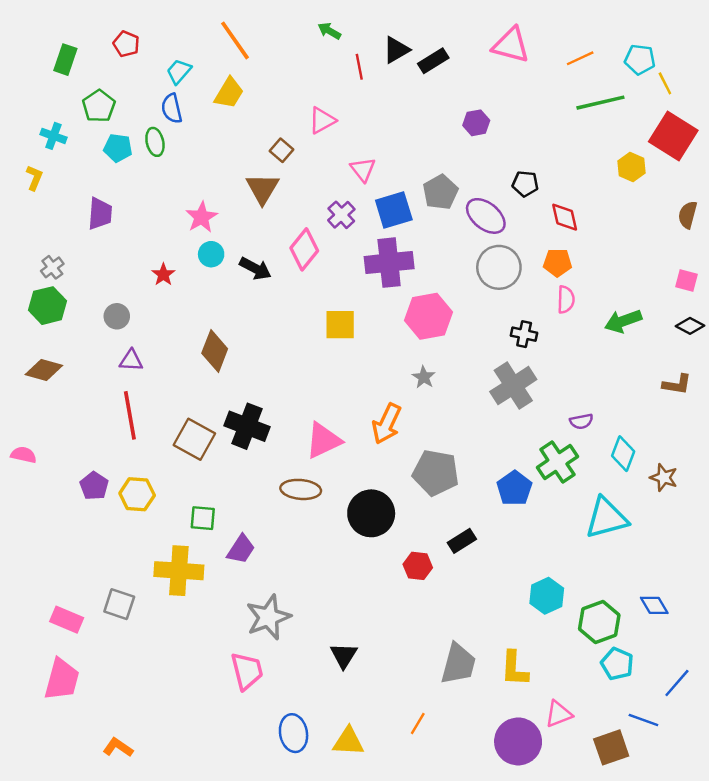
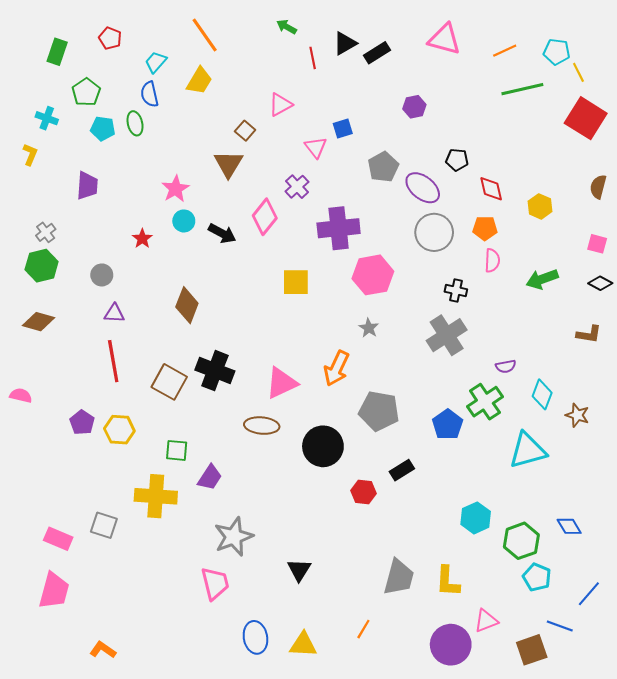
yellow hexagon: (632, 167) -> (540, 206), moved
blue square: (394, 210) -> (343, 129), moved, size x0.6

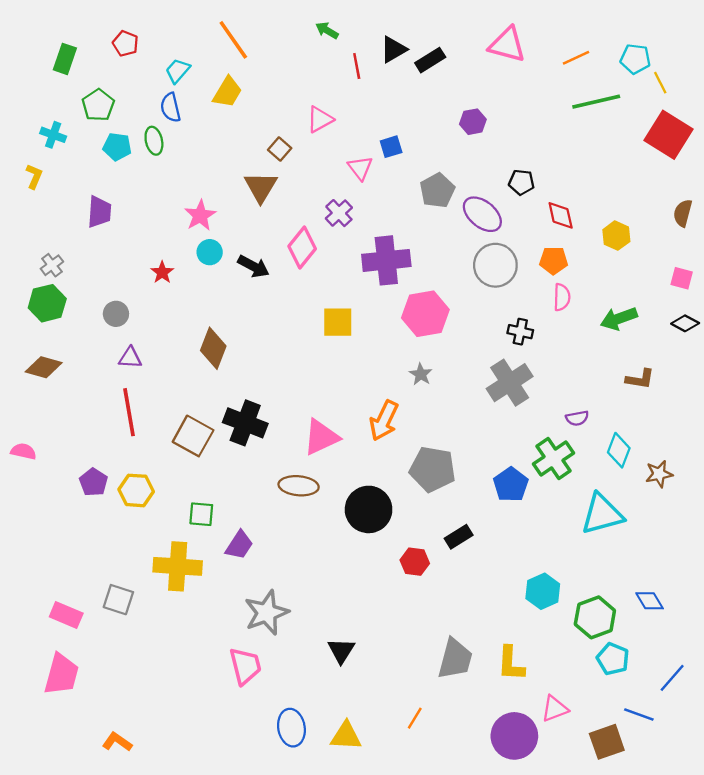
brown L-shape: (589, 334) -> (640, 379), moved
brown star: (577, 415) -> (659, 474), turned -30

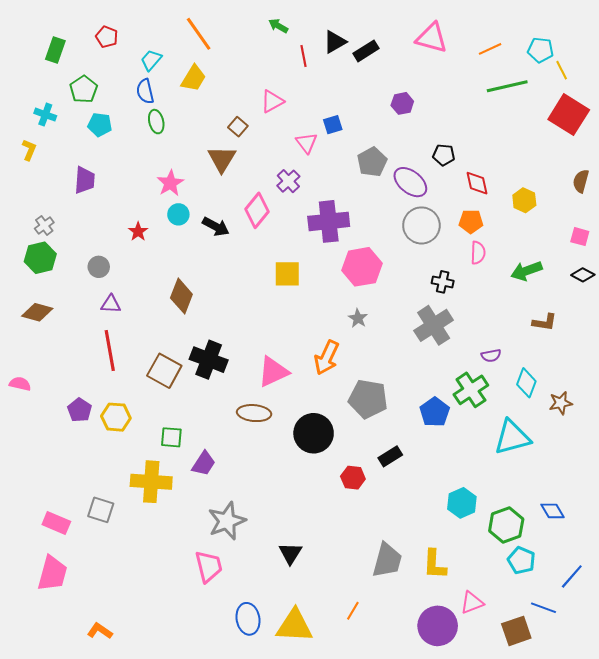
green ellipse: (154, 141) -> (156, 122), moved
yellow triangle: (346, 736) -> (294, 626), size x1.4

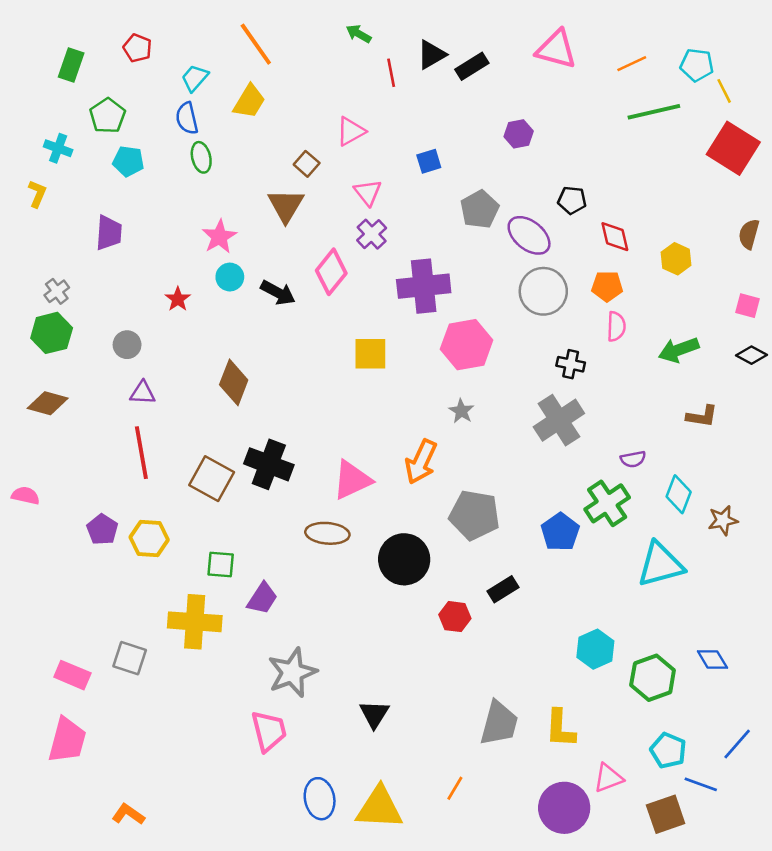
pink triangle: (306, 143) -> (368, 192), moved
cyan pentagon: (521, 560) -> (668, 751), moved

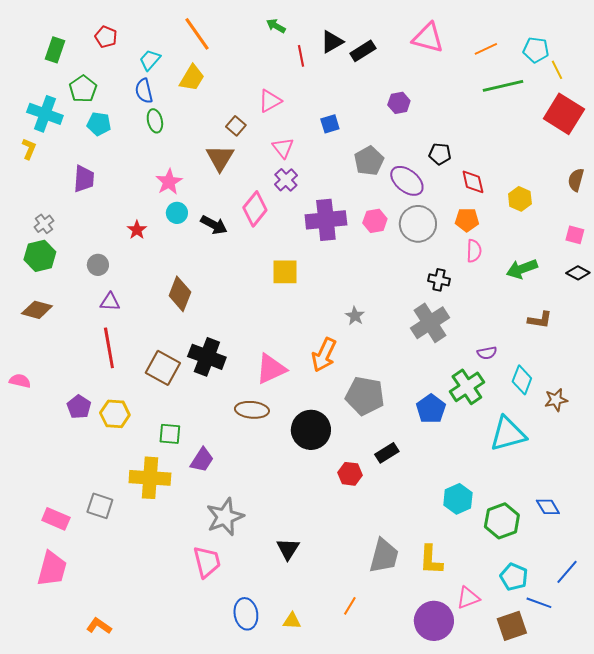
cyan cross: (58, 148) -> (45, 114), size x1.6
pink hexagon: (467, 345) -> (375, 221), moved, size x0.6
yellow triangle: (379, 808) -> (292, 621), size x0.5

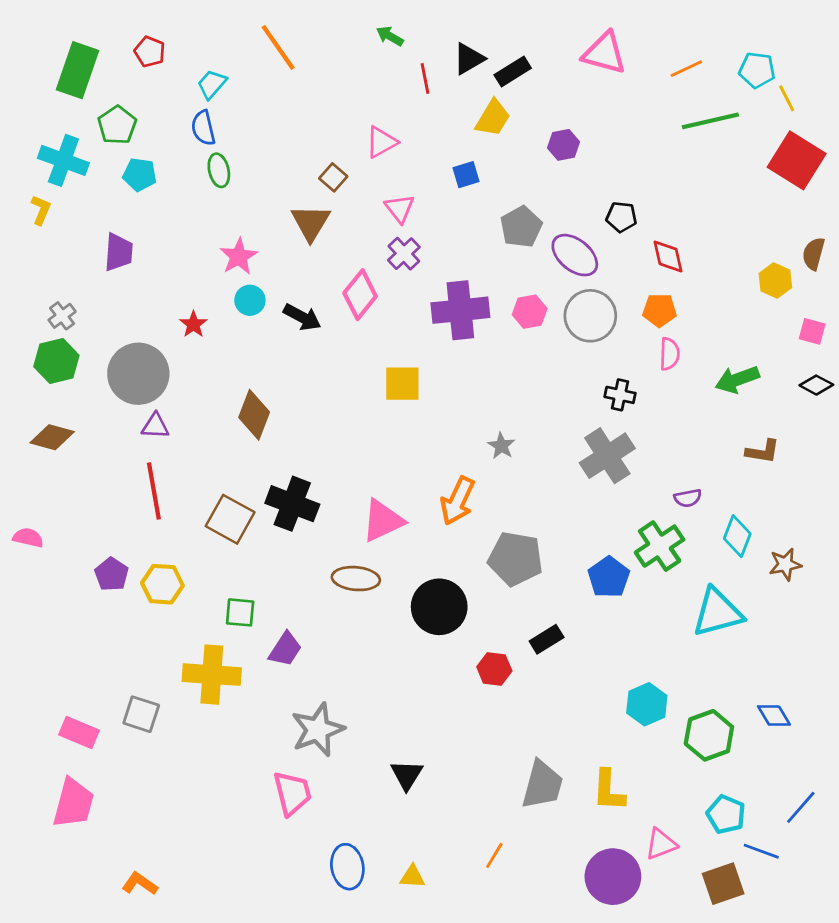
green rectangle: (55, 50) -> (78, 70), size x1.5
yellow trapezoid: (192, 78) -> (493, 118), moved
yellow hexagon: (520, 199) -> (775, 281), moved
gray circle: (98, 265) -> (138, 374), size x2.0

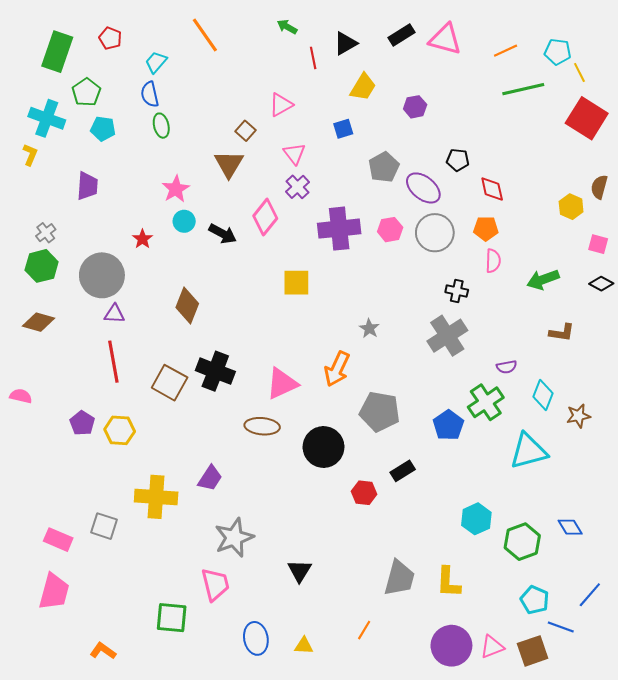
black rectangle: (513, 71) -> (402, 35), moved
green square: (240, 612) -> (172, 618), moved, size x1.4
pink triangle: (661, 844) -> (492, 647), moved

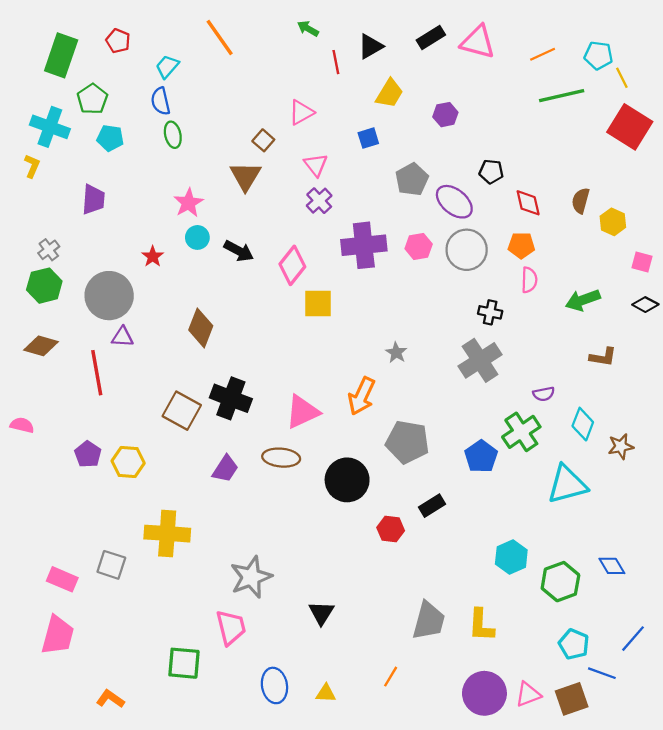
brown semicircle: (599, 187) -> (581, 201), moved
pink diamond: (265, 217) -> (292, 265), moved
red line: (113, 362) -> (97, 373), moved
purple trapezoid: (210, 478) -> (225, 469), moved

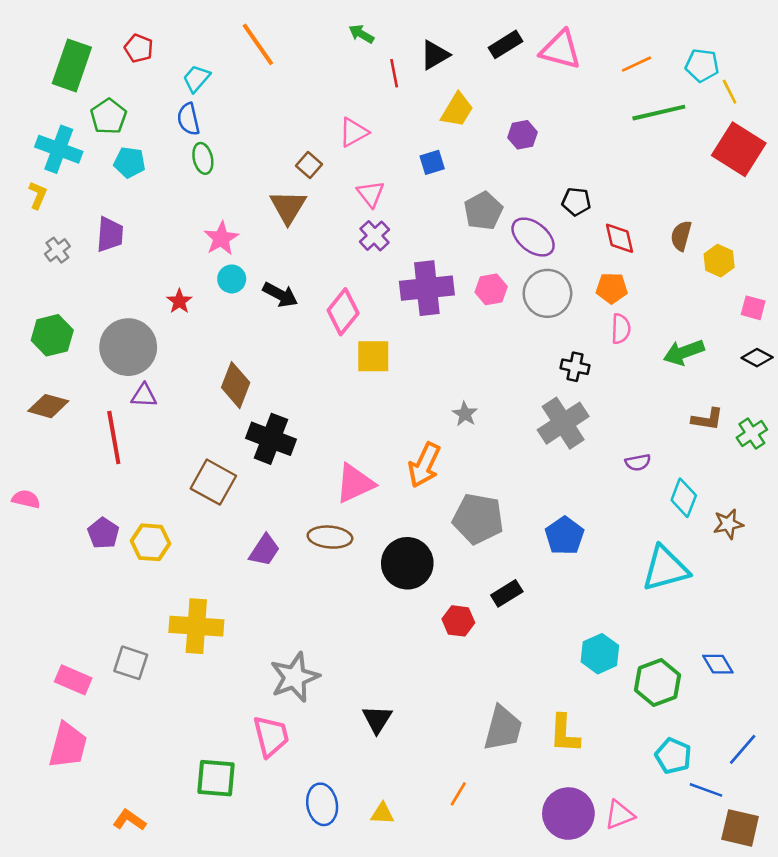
gray cross: (49, 250) -> (57, 250), moved
black cross: (231, 398) -> (271, 439), moved
green cross: (521, 432) -> (752, 434), moved, size x0.7
brown square: (572, 699) -> (740, 828), moved, turned 32

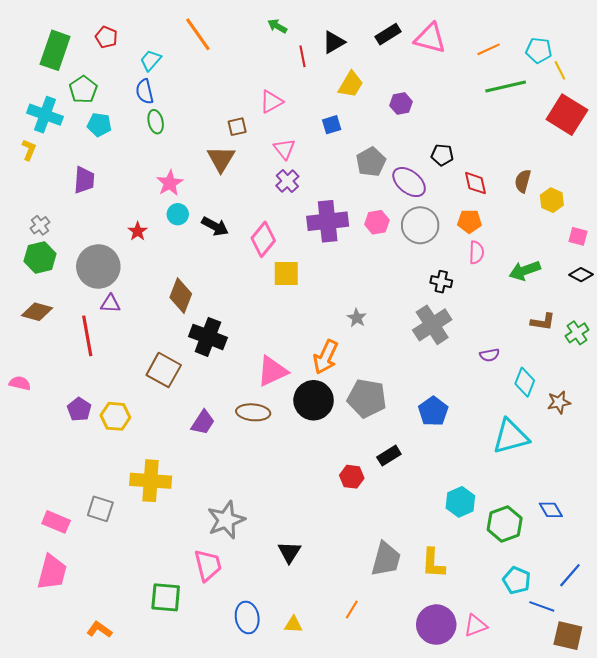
brown square: (309, 165) -> (237, 127), turned 36
gray cross: (57, 250) -> (40, 225), moved
black circle: (407, 563) -> (314, 400), moved

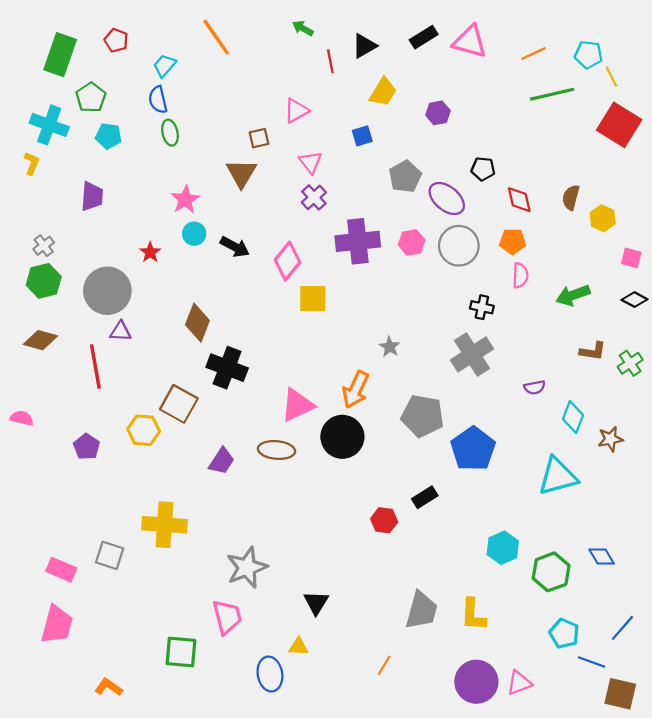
gray pentagon: (367, 398) -> (423, 416), moved
blue pentagon: (433, 411) -> (473, 449), size x1.4
yellow hexagon: (115, 416) -> (144, 430), moved
yellow triangle: (293, 625) -> (298, 647), moved

